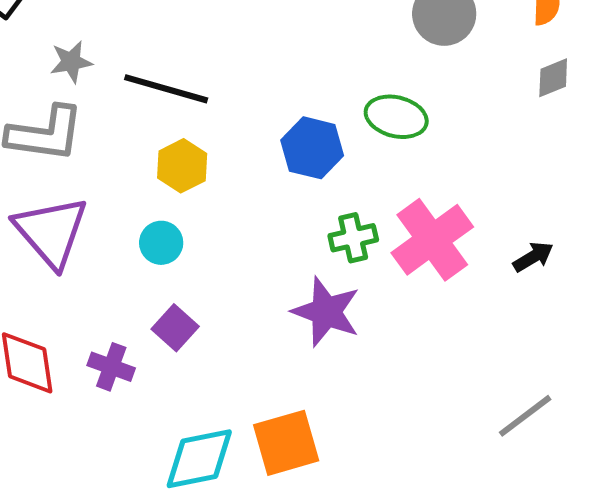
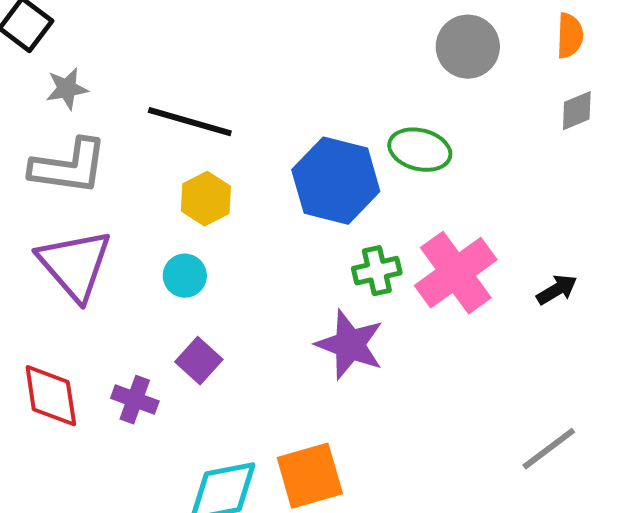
gray star: (71, 62) -> (67, 89), moved
blue hexagon: (312, 148) -> (336, 181), size x1.4

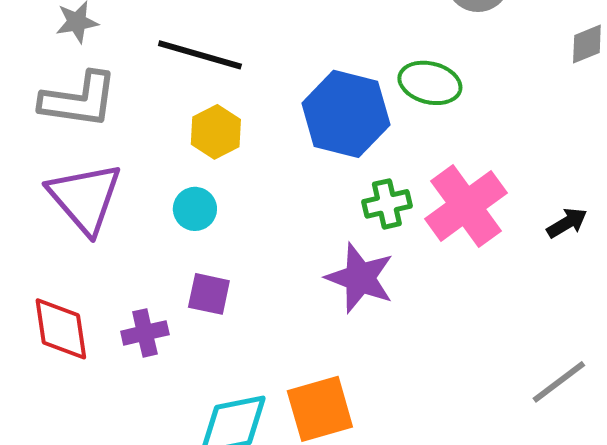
purple square: (199, 361) -> (209, 294), turned -30
purple cross: (135, 400) -> (145, 333), turned -33

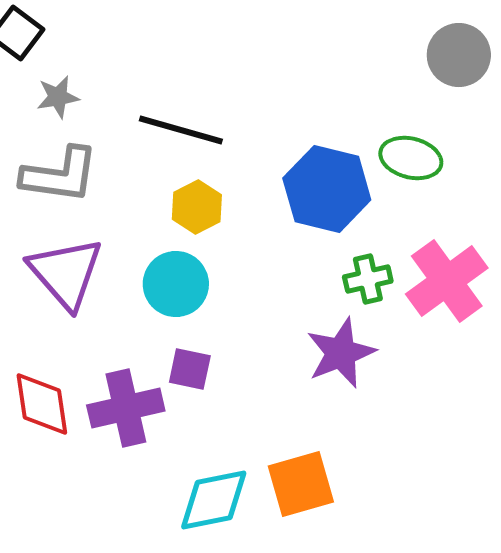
cyan circle: (195, 209) -> (176, 284), size x1.5
purple star: (360, 278) -> (341, 353), turned 30
purple cross: (145, 333) -> (126, 408), size x1.6

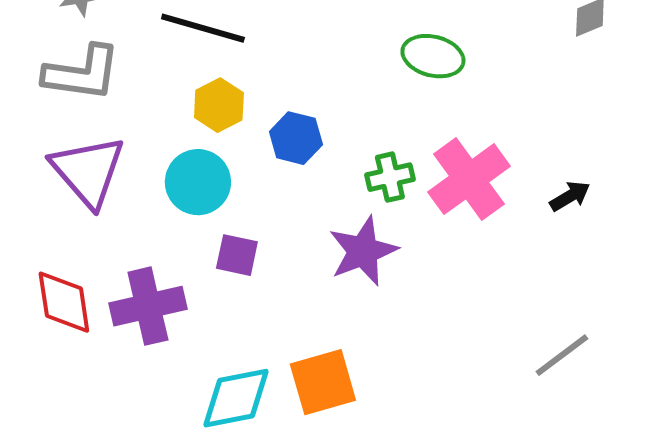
blue hexagon: (327, 189) -> (296, 138), moved, size x0.6
purple square: (190, 369) -> (237, 255), moved

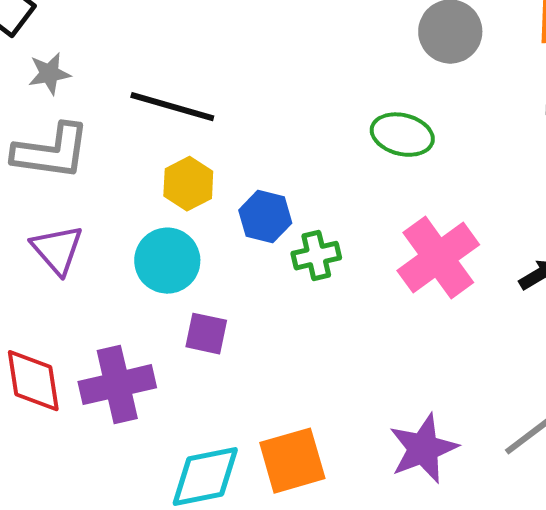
purple triangle: (88, 171) -> (57, 250), size x0.7
green cross: (390, 177) -> (316, 256), moved
purple star: (363, 251) -> (423, 449), moved

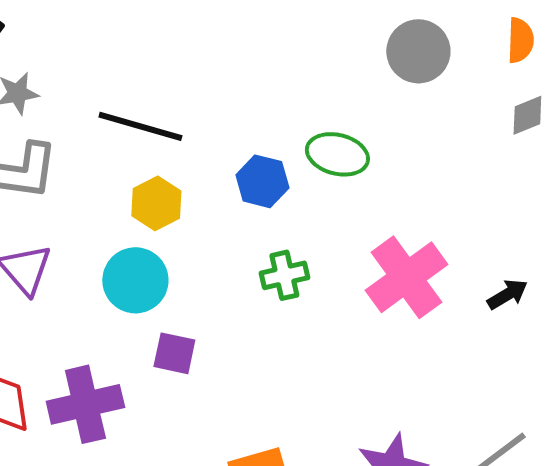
green ellipse: (402, 135) -> (337, 154), moved
blue hexagon: (265, 217) -> (262, 181), moved

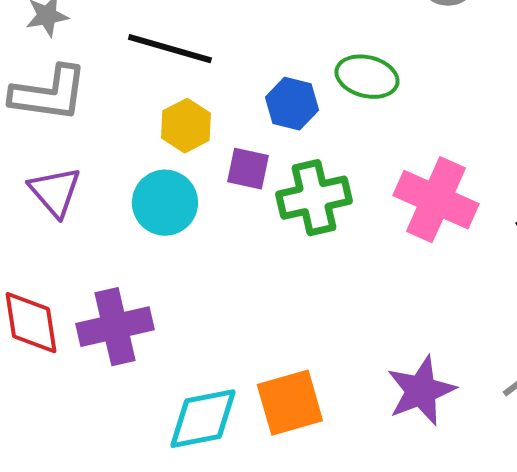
green cross: (284, 275) -> (314, 198), size x1.5
pink cross: (406, 277) -> (436, 200), turned -30
purple square: (174, 353) -> (248, 169), moved

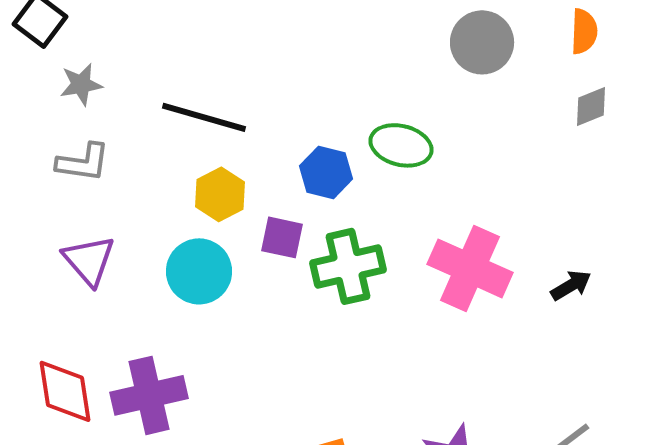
gray L-shape: (49, 94) -> (83, 162), size x0.7

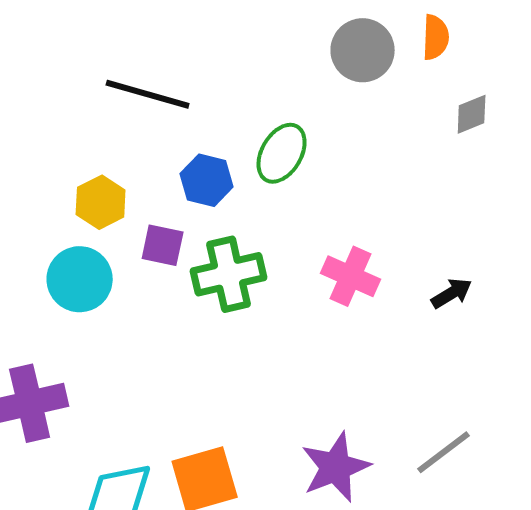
orange semicircle: (584, 31) -> (436, 37), moved
black line: (204, 117) -> (148, 94), moved
green ellipse: (401, 145) -> (282, 153), turned -74
pink cross: (470, 268) -> (351, 276), size x0.7

